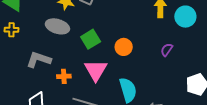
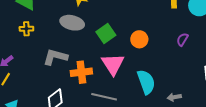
orange cross: (64, 76) -> (81, 72), size x1.5

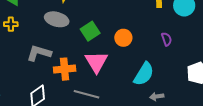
purple semicircle: (182, 39) -> (166, 39), turned 128
cyan semicircle: (146, 82) -> (144, 74), moved, turned 50

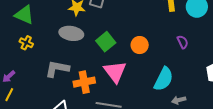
yellow cross: (11, 24) -> (26, 43), turned 32

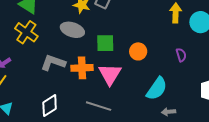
green square: (106, 42) -> (105, 43), turned 30
yellow cross: (26, 43) -> (26, 32), size x1.6
orange cross: (84, 82) -> (82, 68), moved

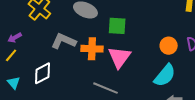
orange circle: (138, 51) -> (169, 46), moved
white diamond: (50, 106) -> (43, 73), moved

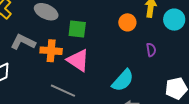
orange circle: (169, 46) -> (127, 22), moved
pink triangle: (119, 57) -> (78, 60), turned -35

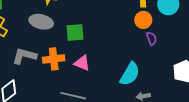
orange circle: (127, 22) -> (143, 20), moved
pink triangle: (78, 60) -> (82, 63), size x0.7

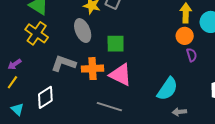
gray ellipse: (41, 22) -> (83, 31), turned 50
pink triangle: (82, 63) -> (120, 75), size x1.4

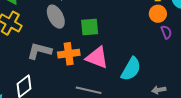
cyan semicircle: (167, 89) -> (131, 69), moved

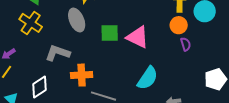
orange cross: (69, 54) -> (82, 75), moved
pink triangle: (97, 58) -> (138, 37), moved

